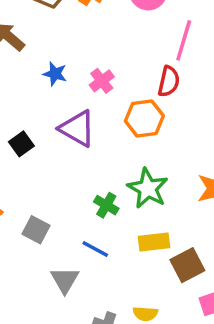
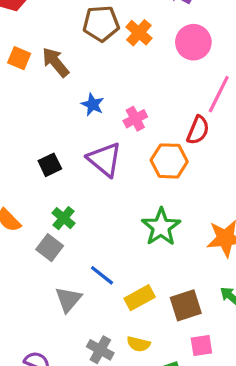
green cross: (106, 205) -> (64, 218), moved
yellow rectangle: (154, 242) -> (140, 298), moved, turned -32

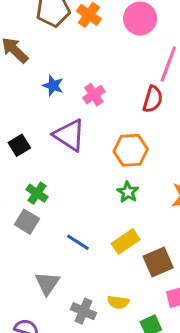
orange hexagon: (169, 161) -> (131, 150), moved
green star: (161, 227) -> (128, 192), size x0.6
yellow rectangle: (140, 298) -> (126, 241), moved
gray triangle: (68, 299) -> (47, 283), moved

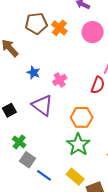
green star: (128, 192) -> (78, 145), size x1.6
gray square: (27, 222) -> (28, 160), moved
yellow rectangle: (126, 241) -> (75, 177), turned 72

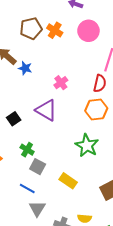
blue star: (33, 73) -> (25, 68), moved
orange hexagon: (82, 117) -> (96, 109), moved
blue line: (44, 175) -> (27, 188), moved
yellow rectangle: (75, 177) -> (68, 181), moved

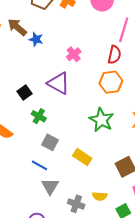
green cross: (27, 150) -> (39, 116), moved

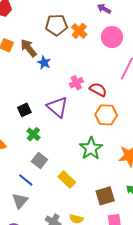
red semicircle: (114, 55) -> (98, 90), moved, turned -84
gray triangle: (50, 186) -> (20, 201), moved

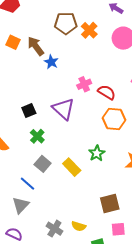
green star: (91, 148) -> (97, 153), size x0.7
yellow rectangle: (67, 179) -> (72, 167), moved

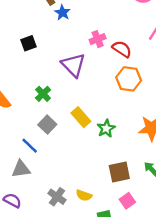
black square: (29, 110) -> (28, 43), moved
green star: (97, 153) -> (106, 128), moved
yellow rectangle: (72, 167) -> (81, 117), moved
gray triangle: (21, 205) -> (21, 169), turned 36
pink square: (118, 229) -> (127, 201), turned -32

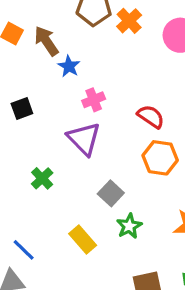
pink cross: (98, 39) -> (94, 100), moved
yellow rectangle: (81, 117) -> (83, 240), moved
gray square: (47, 125) -> (111, 193), moved

